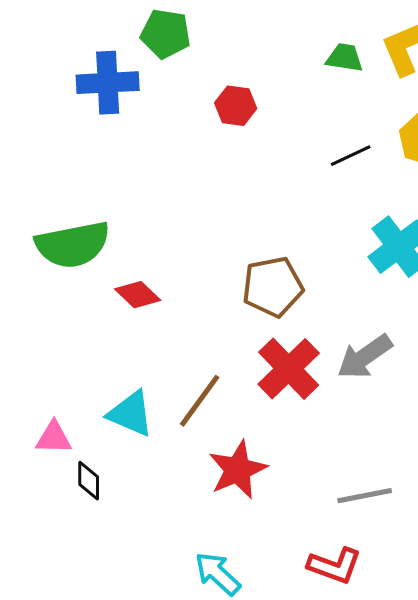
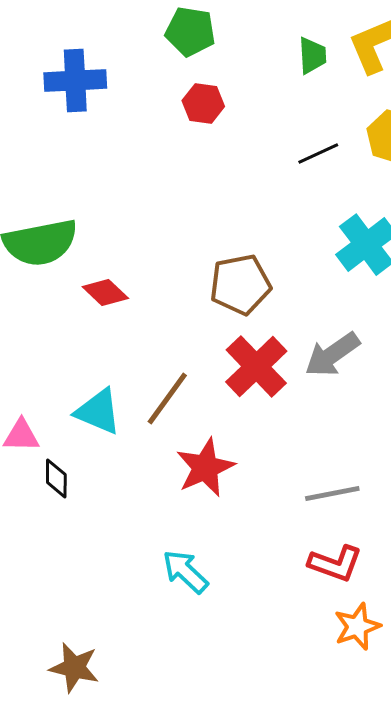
green pentagon: (166, 34) -> (190, 32), moved
green trapezoid: (345, 58) -> (312, 56), turned 78
red L-shape: (335, 566) -> (335, 564), moved

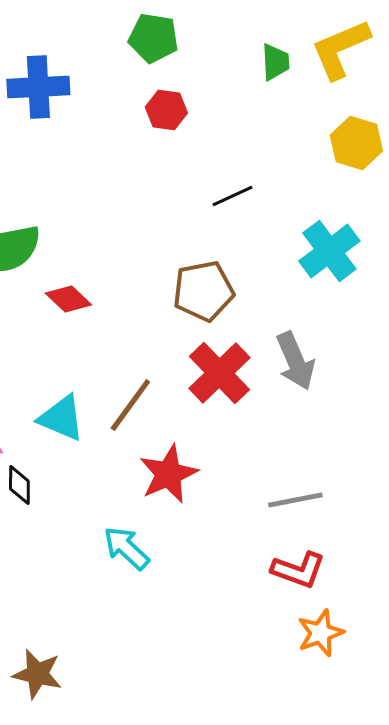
black line: (318, 154) -> (232, 196), moved
gray arrow: (332, 355) -> (295, 361), turned -78
cyan arrow: (185, 572) -> (126, 548), moved

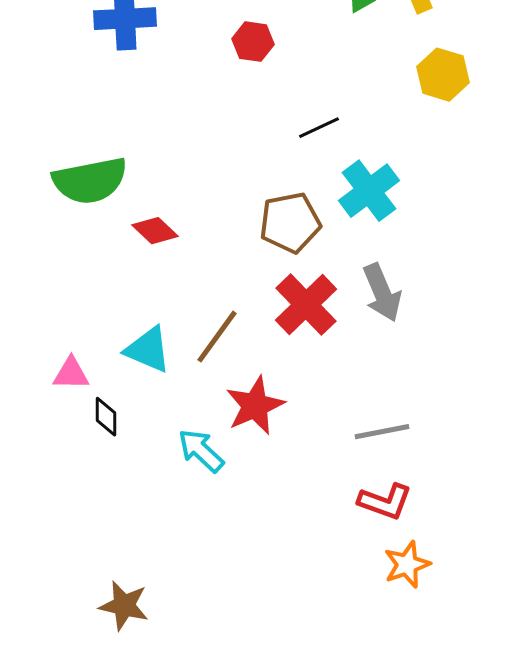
cyan cross: (329, 251) -> (369, 191), moved
cyan arrow: (126, 548) -> (201, 451), moved

